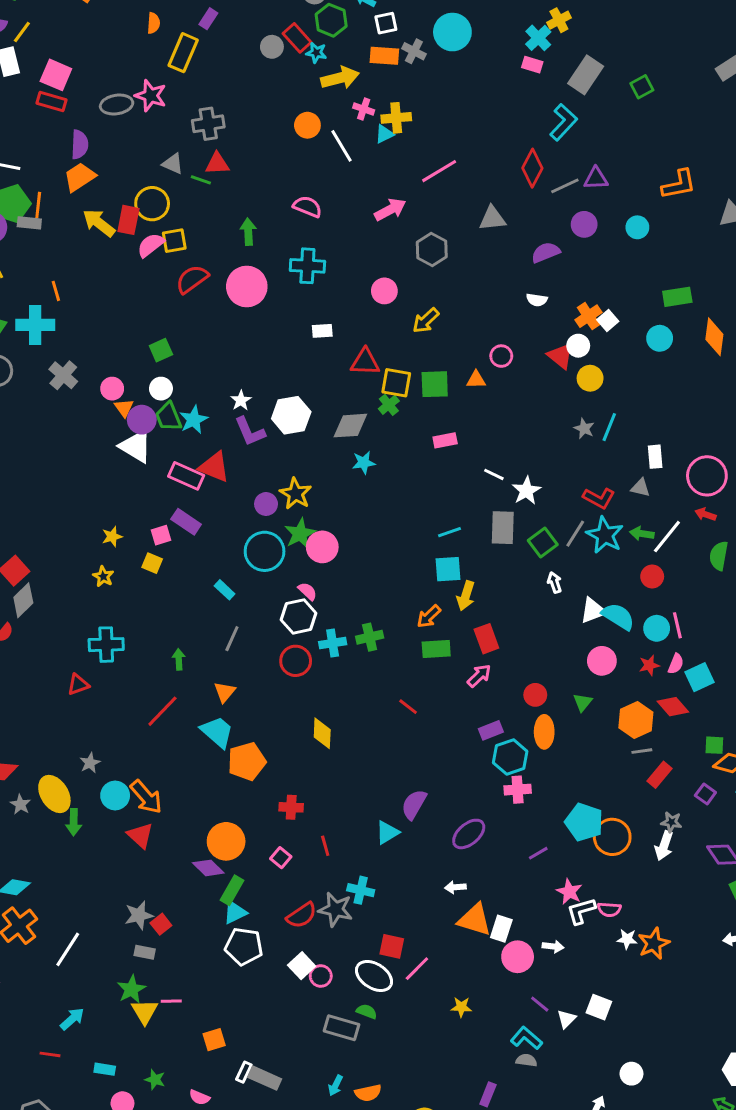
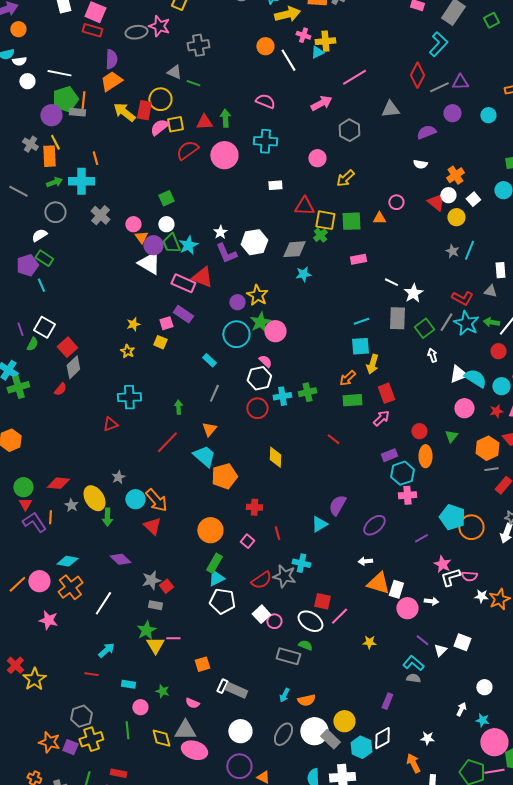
red triangle: (217, 164) -> (204, 122), moved
white square: (608, 321) -> (473, 199), moved
purple diamond: (208, 868) -> (120, 559), moved

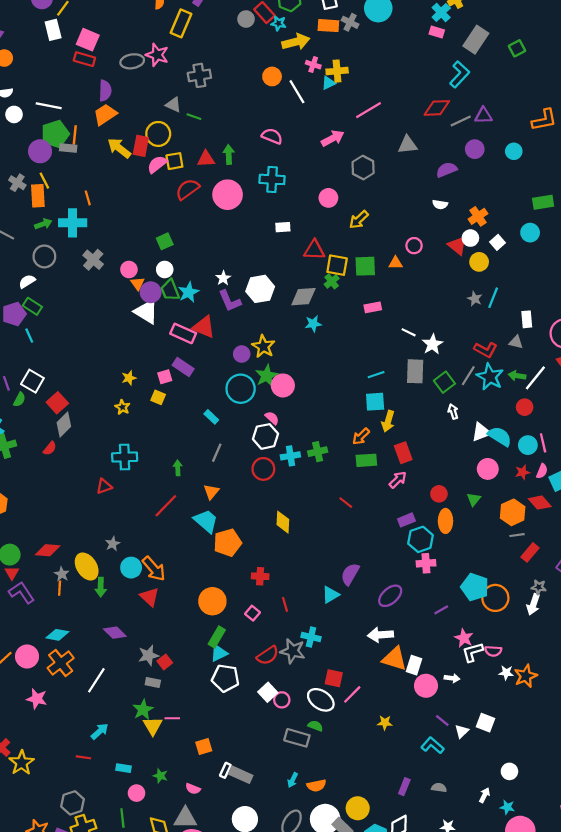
red diamond: (417, 75) -> (437, 108), turned 60
orange line: (50, 517) -> (60, 588), moved
white arrow: (365, 561) -> (380, 635), size x1.6
gray semicircle: (413, 678) -> (439, 788), moved

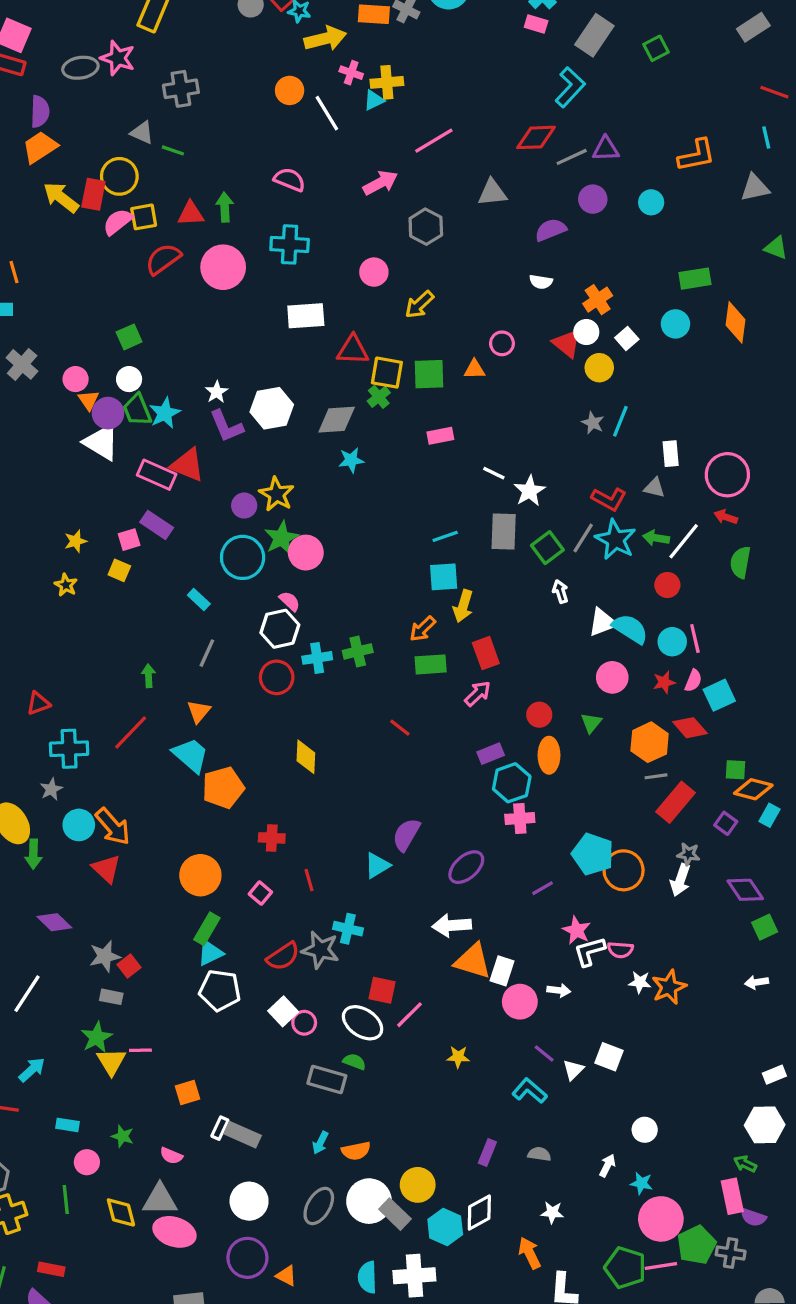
white rectangle: (283, 227) -> (306, 316), size x1.6
cyan cross: (125, 457) -> (69, 749), moved
red rectangle: (530, 552) -> (675, 802), size x1.4

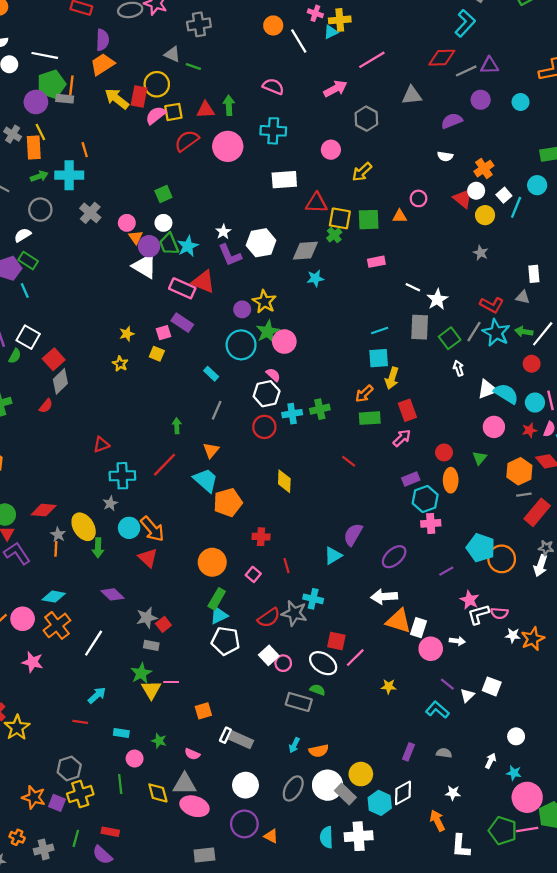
cyan line: (620, 421) -> (516, 207), moved

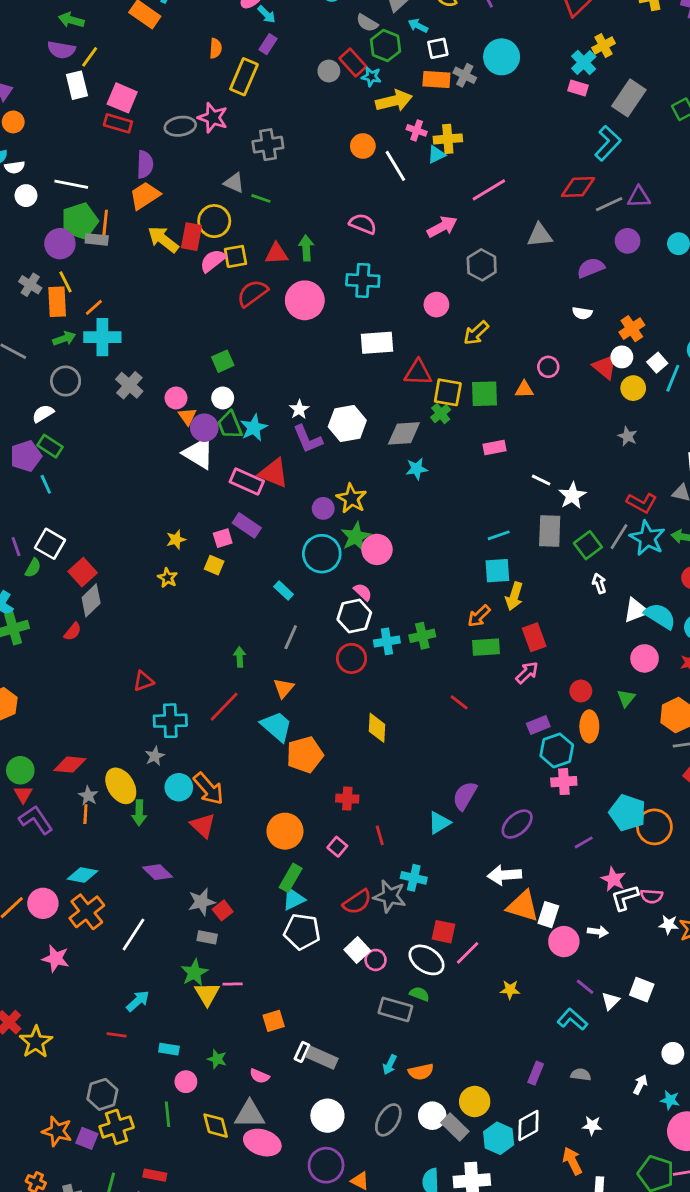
orange line: (85, 150) -> (94, 307), moved, turned 64
white circle: (328, 785) -> (432, 1116), size x0.7

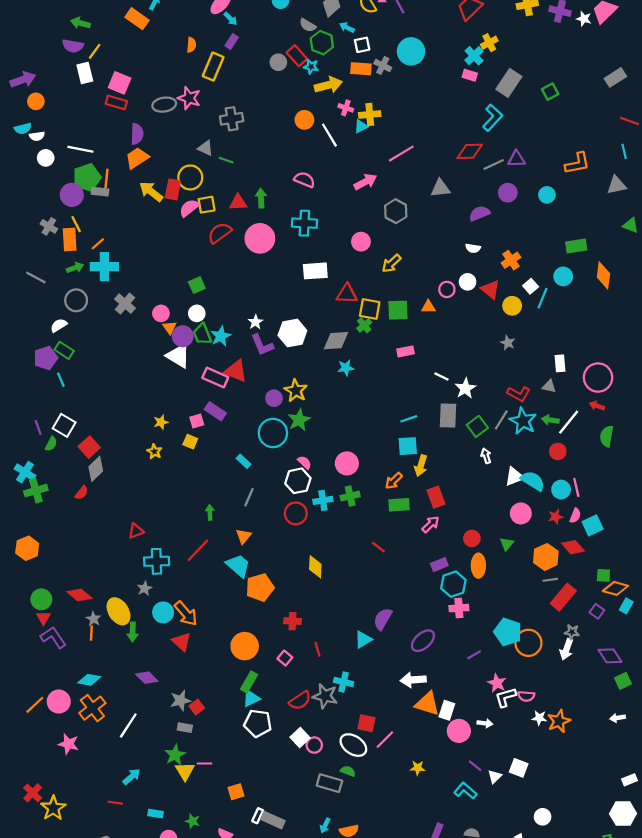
white circle: (622, 357) -> (468, 282), moved
pink circle: (377, 549) -> (347, 463), moved
red diamond: (70, 765) -> (79, 595), turned 35

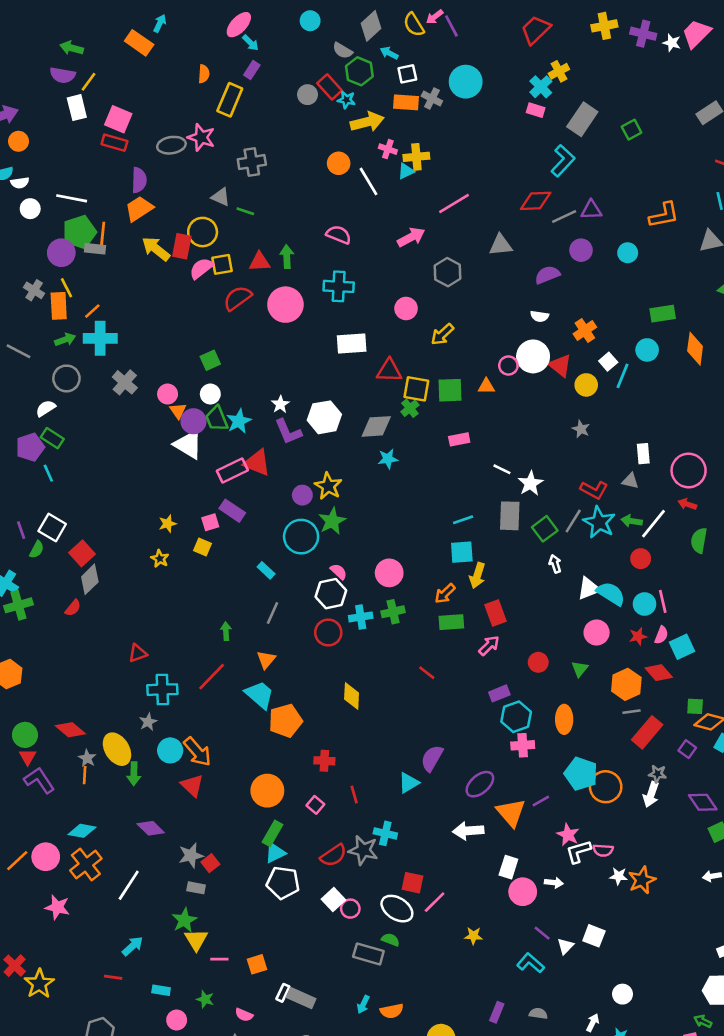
white circle: (468, 282) -> (533, 356), size x1.6
pink rectangle: (215, 378) -> (232, 470), turned -50
orange ellipse: (478, 566) -> (564, 719), moved
orange triangle: (427, 704) -> (511, 813), moved, turned 32
pink line: (204, 764) -> (219, 959), moved

